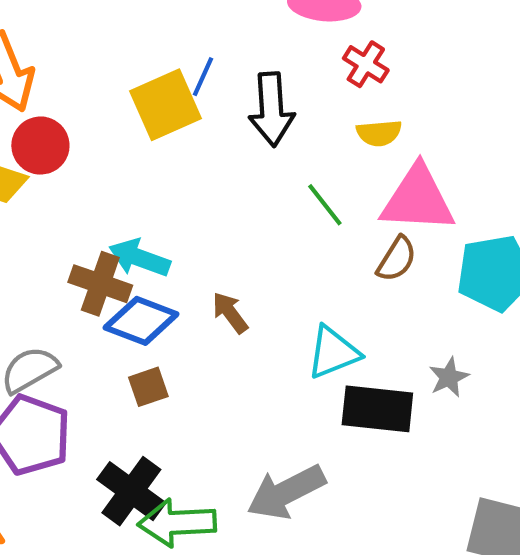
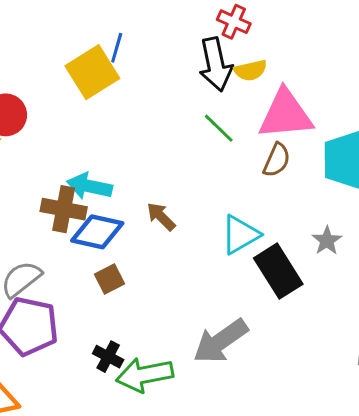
black arrow: (272, 109) -> (216, 64), moved
black rectangle: (377, 409) -> (278, 271), turned 60
black cross: (131, 491) -> (108, 357), size x0.6

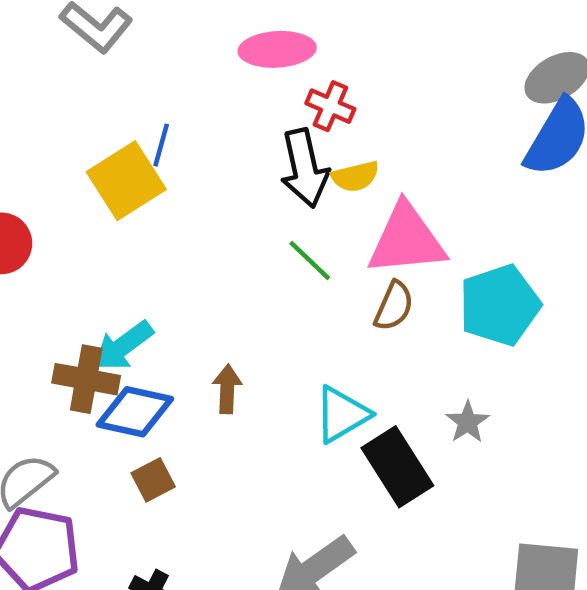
cyan arrow: (90, 186) -> (123, 346), turned -48
brown arrow: (161, 217) -> (227, 389), turned 48

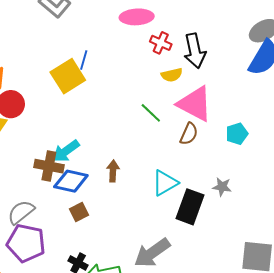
black arrow: (305, 168) -> (195, 51), moved
pink triangle: (406, 240) -> (195, 104), turned 33
cyan pentagon: (500, 305) -> (237, 134), size x0.6
gray star: (468, 422) -> (222, 187), turned -30
black rectangle: (397, 467) -> (190, 207), turned 52

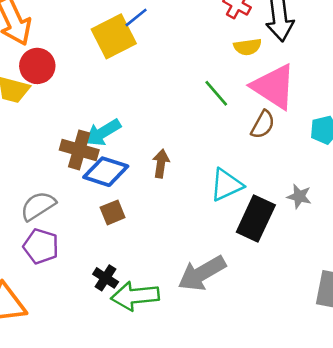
blue line: (84, 60) -> (136, 18), turned 30
purple pentagon: (26, 243) -> (41, 246), size x0.7

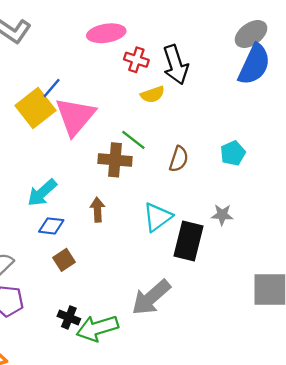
pink triangle: (274, 87) -> (75, 116), moved, turned 48
brown cross: (79, 150) -> (115, 160), moved
blue diamond: (106, 172) -> (51, 226), size x0.7

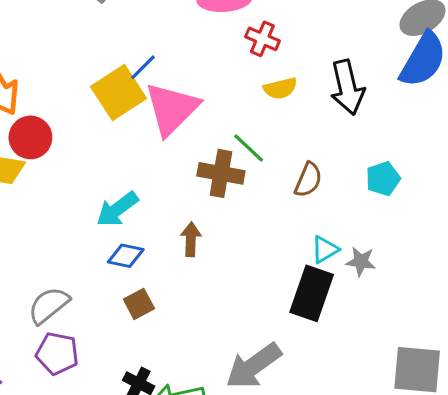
black arrow: (176, 65) -> (347, 87), moved
cyan triangle: (157, 217) -> (325, 250), moved, size x0.7

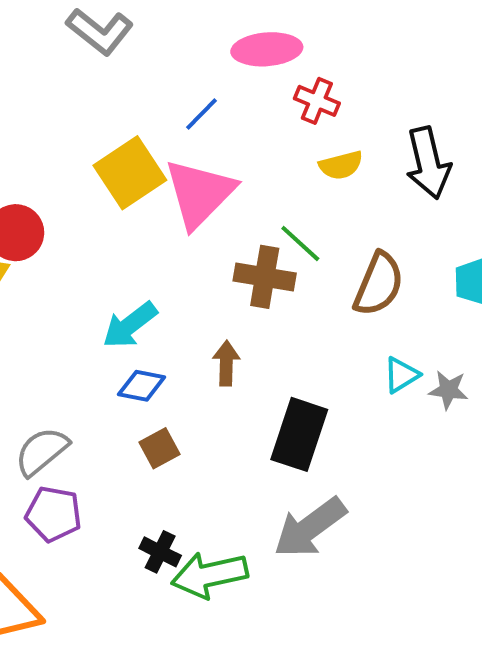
blue line: (143, 67) -> (201, 114), moved
brown semicircle: (308, 180) -> (379, 284), size x1.4
black rectangle: (312, 293) -> (299, 434), moved

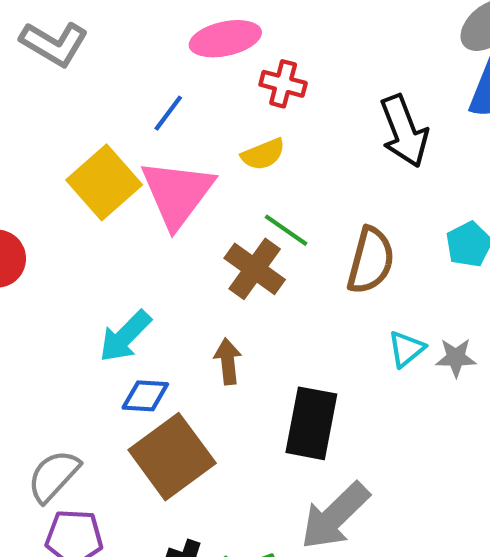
yellow semicircle: (341, 165) -> (263, 154), moved
brown cross: (265, 277) -> (255, 269), turned 34
brown square: (159, 448) -> (172, 457), size x2.0

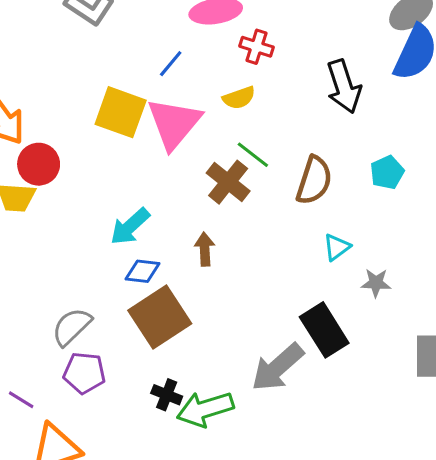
yellow square: (104, 182) -> (121, 112), turned -32
gray star: (456, 358) -> (376, 283), moved
black rectangle: (311, 423) -> (324, 330), moved, turned -46

